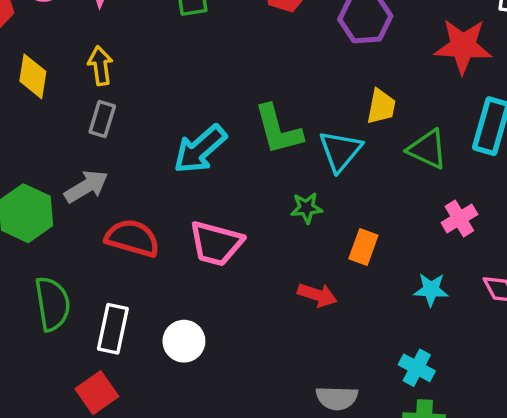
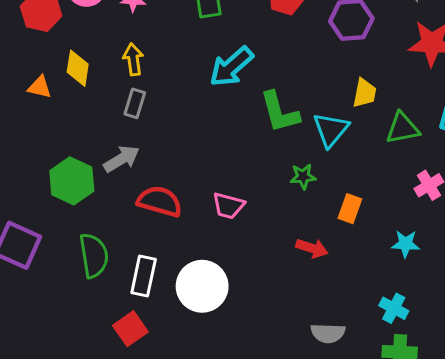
cyan arrow: (200, 149) -> (231, 67), moved
green triangle: (427, 149) -> (403, 128), turned -36
pink trapezoid: (216, 243) -> (228, 206), size x0.7
white circle: (184, 341) -> (202, 286), size x1.5

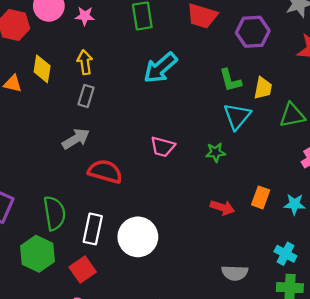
green L-shape: (280, 112) -> (230, 80), moved, size x0.7
green hexagon: (72, 181) -> (38, 254), moved
pink trapezoid: (228, 206) -> (163, 147), moved
orange rectangle: (350, 209) -> (261, 197), moved

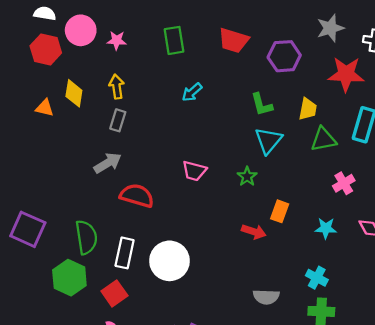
cyan arrow: (160, 68) -> (192, 92), size x0.6
yellow trapezoid: (263, 88) -> (308, 109), moved
green star: (216, 152) -> (247, 176), turned -30
orange rectangle: (261, 197) -> (280, 211), moved

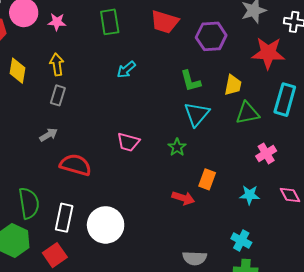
gray arrow: (108, 163) -> (49, 135), size x0.7

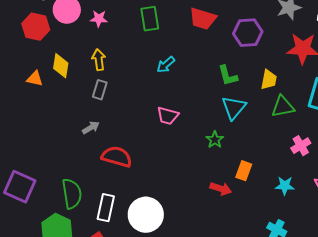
pink trapezoid: (128, 142) -> (168, 116), moved

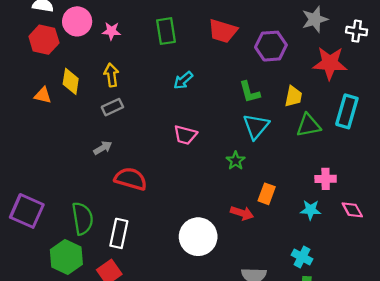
gray rectangle: (100, 90) -> (112, 107), turned 48
pink cross: (301, 146) -> (326, 179), moved, turned 30
white circle: (146, 215) -> (198, 237), moved

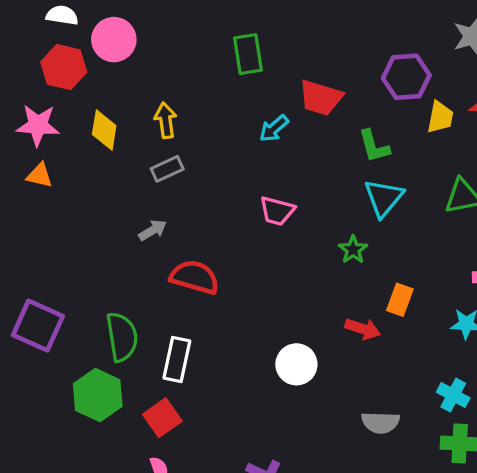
pink star: (111, 31) -> (38, 125), moved, size x1.5
red trapezoid: (223, 31) -> (321, 98), moved
orange triangle: (43, 95) -> (40, 175), moved
yellow trapezoid: (293, 96) -> (440, 117), moved
white circle: (198, 237) -> (296, 364), size x0.7

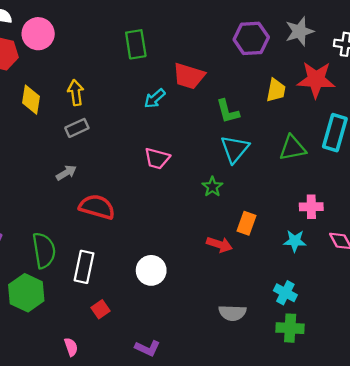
purple hexagon: (406, 77) -> (251, 38), moved
white circle: (296, 364) -> (151, 270), moved
red square: (162, 418) -> (100, 309), moved, size x0.7

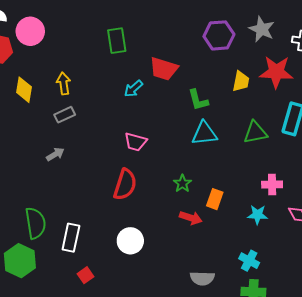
gray star: (300, 31) -> (262, 29), turned -30
cyan triangle: (235, 149) -> (204, 133), turned 44
green star: (212, 187) -> (182, 183), moved
red semicircle: (97, 207) -> (125, 185), moved, turned 92

